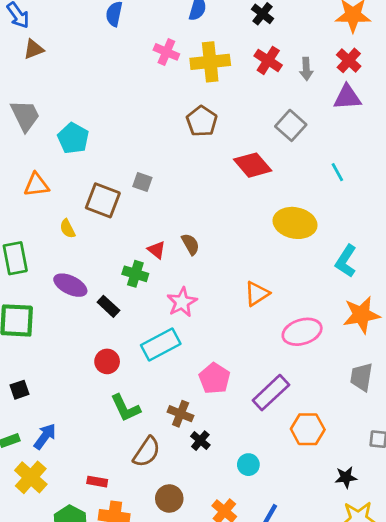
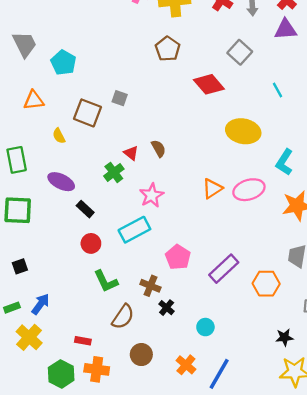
green cross: (135, 274) -> (114, 172), turned 36
black rectangle: (108, 306) -> (85, 209), moved
pink ellipse: (302, 332) -> (249, 190), moved
orange hexagon: (308, 429) -> (266, 284), moved

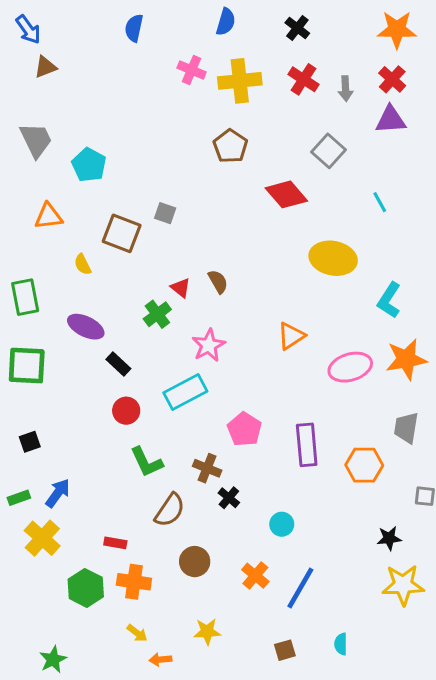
pink ellipse: (249, 190) -> (350, 367), moved
purple rectangle: (224, 269) -> (307, 445), turned -52

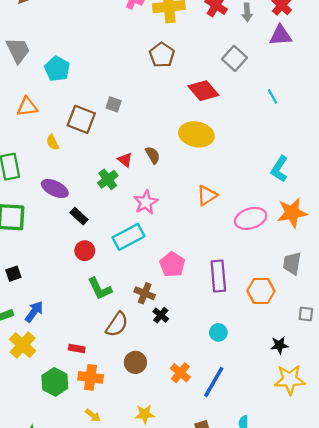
yellow ellipse: (333, 258) -> (196, 134), moved
cyan circle: (282, 524) -> (218, 332), moved

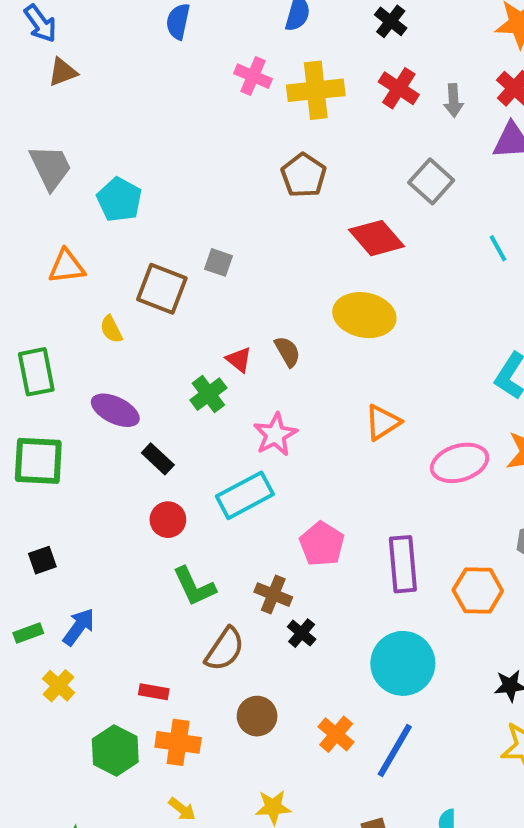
cyan circle: (218, 332) -> (403, 663), size x2.0
yellow cross: (23, 345) -> (59, 686), size x0.7

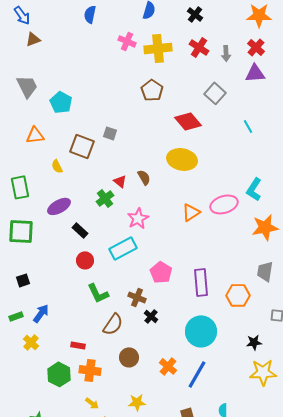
purple ellipse: (115, 410) -> (59, 206), turned -55
pink ellipse: (460, 463) -> (224, 204), moved

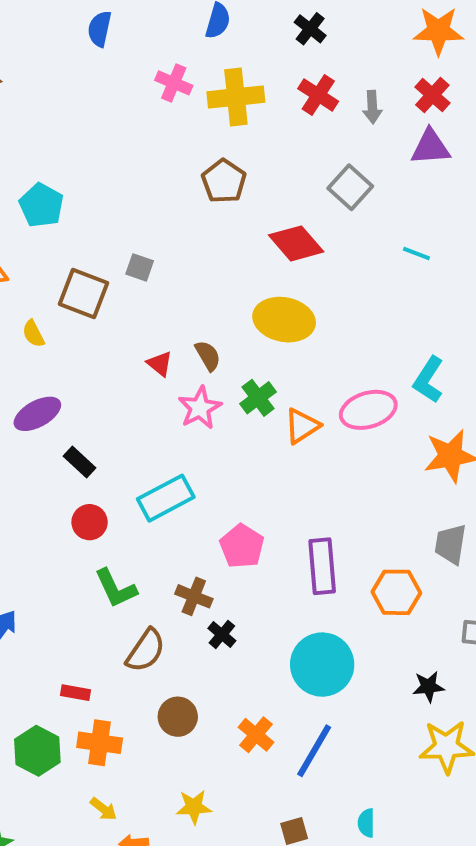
cyan line: (248, 126) -> (416, 253), turned -40
green cross: (105, 198) -> (258, 398), moved
pink star: (138, 218) -> (200, 408), moved

